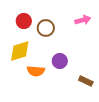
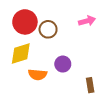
red circle: (24, 21) -> (25, 22), size x1.5
brown rectangle: (86, 81) -> (90, 85), turned 56

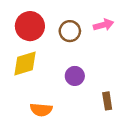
brown circle: (48, 29) -> (70, 31), moved
orange semicircle: (38, 75) -> (41, 110), moved

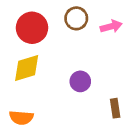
brown circle: (70, 31) -> (76, 18), moved
orange semicircle: (41, 110) -> (21, 118), moved

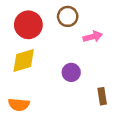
pink arrow: (111, 26) -> (93, 37), moved

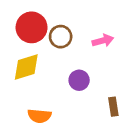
brown circle: (68, 16) -> (61, 37), moved
orange semicircle: (19, 105) -> (39, 116), moved

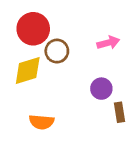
brown circle: (61, 37) -> (57, 51), moved
purple circle: (79, 80) -> (101, 89), moved

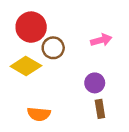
yellow diamond: (28, 70) -> (26, 66), turned 48
brown rectangle: (119, 112) -> (100, 109), moved

